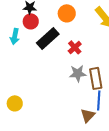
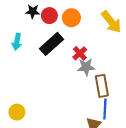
red circle: (31, 21) -> (49, 16), moved
gray star: (78, 73) -> (86, 67), moved

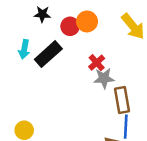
red circle: (49, 16) -> (70, 26), moved
black rectangle: (51, 44) -> (48, 54), moved

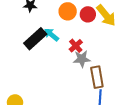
red circle: (70, 26) -> (88, 14), moved
cyan arrow: (24, 49) -> (51, 35), moved, turned 119

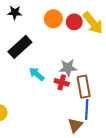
cyan arrow: (51, 35) -> (37, 74), moved
red cross: (76, 46) -> (62, 82), moved, turned -32

